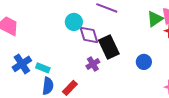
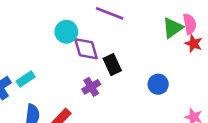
black rectangle: (109, 47) -> (112, 65), size x0.7
cyan rectangle: (43, 68) -> (26, 79), moved, turned -56

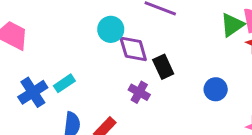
purple cross: (91, 87) -> (139, 92), turned -30

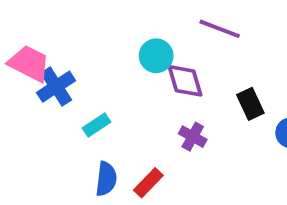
black rectangle: (163, 67) -> (250, 104), moved
blue cross: (33, 92) -> (56, 87), moved

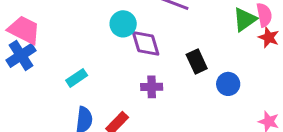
blue cross: (56, 87) -> (21, 55), moved
purple cross: (193, 137) -> (152, 87), turned -30

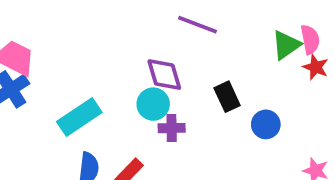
cyan circle: (123, 24) -> (153, 104), moved
cyan rectangle: (77, 78) -> (79, 117), size x1.6

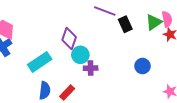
purple diamond: (164, 75) -> (69, 39), moved, turned 35
black rectangle: (227, 97) -> (125, 24), moved

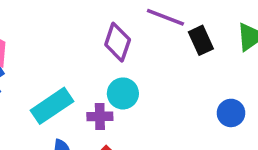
purple diamond: (69, 39) -> (118, 42), moved
purple cross: (91, 68) -> (100, 116), moved

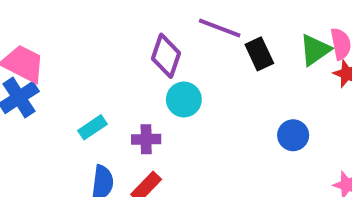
cyan circle: (123, 93) -> (184, 99), moved
cyan rectangle: (52, 106) -> (92, 127), size x0.6

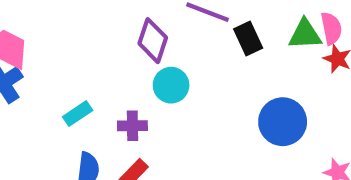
green triangle: (315, 50) -> (305, 34), turned 32
blue circle: (293, 135) -> (283, 122), size x1.5

